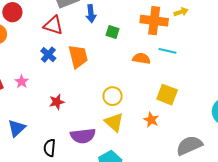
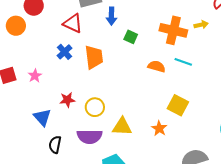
yellow circle: (113, 96) -> (95, 107), moved
yellow triangle: (114, 122) -> (122, 127), turned -45
blue triangle: (17, 128) -> (42, 117), moved, turned -36

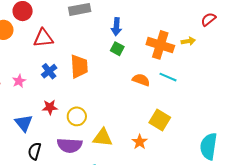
blue arrow: (111, 16) -> (116, 27), moved
red triangle: (73, 23) -> (43, 38), moved, turned -35
blue cross: (65, 52) -> (49, 71), moved

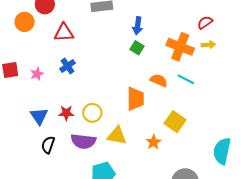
red semicircle: (208, 19) -> (205, 22), moved
orange trapezoid: (79, 66) -> (135, 99), moved
red star: (50, 107) -> (66, 113), moved

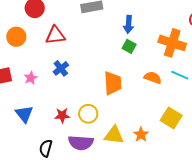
orange circle: (25, 22) -> (16, 37), moved
orange trapezoid: (135, 99) -> (113, 83), moved
blue triangle: (39, 116) -> (24, 114), moved
orange star: (153, 142) -> (141, 135), moved

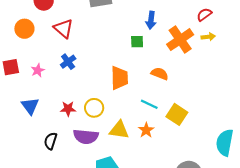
blue arrow: (128, 24) -> (151, 20), moved
red triangle: (55, 35) -> (64, 28), turned 45
orange cross: (172, 43) -> (180, 40), turned 36
green square: (129, 46) -> (137, 42), turned -32
cyan line: (180, 75) -> (149, 104), moved

